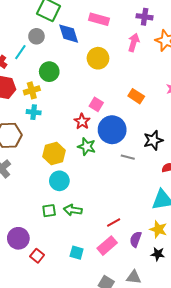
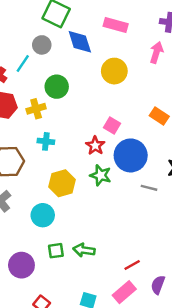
cyan cross: (34, 112) -> (46, 141), moved
cyan circle: (59, 181) -> (43, 215), moved
purple circle: (18, 238) -> (21, 265), moved

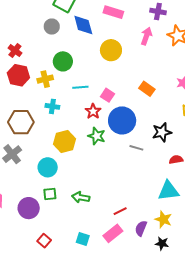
cyan line: (23, 64) -> (80, 87), moved, turned 49
green square: (56, 251) -> (50, 194), moved

